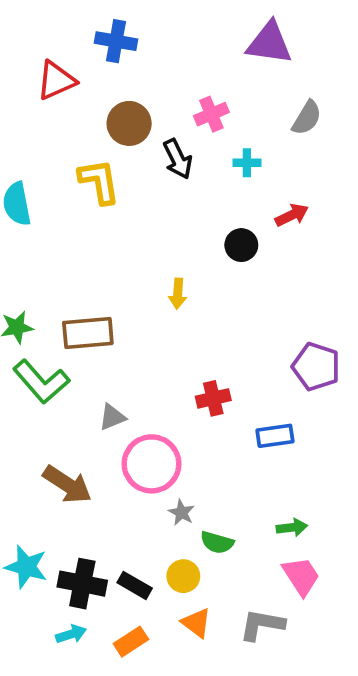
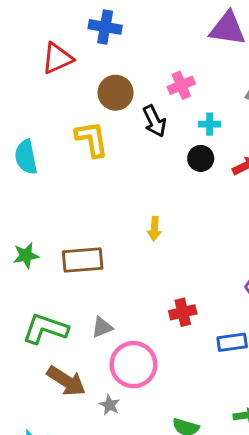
black circle: (241, 245) -> (201, 158), moved
green L-shape: (41, 382) -> (45, 329), moved, turned 150
gray star: (181, 513) -> (110, 405), moved

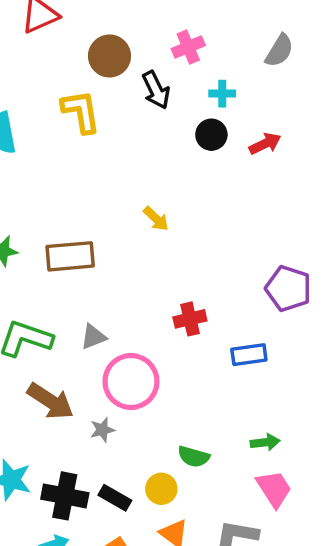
yellow arrow: (154, 229) -> (156, 219), turned -50
gray star: (110, 405) -> (102, 430), turned 30

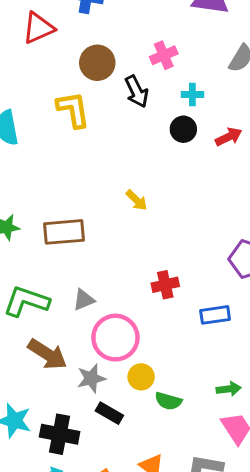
gray star: (102, 430) -> (91, 378), size x1.4
yellow circle: (161, 489) -> (141, 377), moved
black rectangle: (115, 498) -> (109, 413), moved

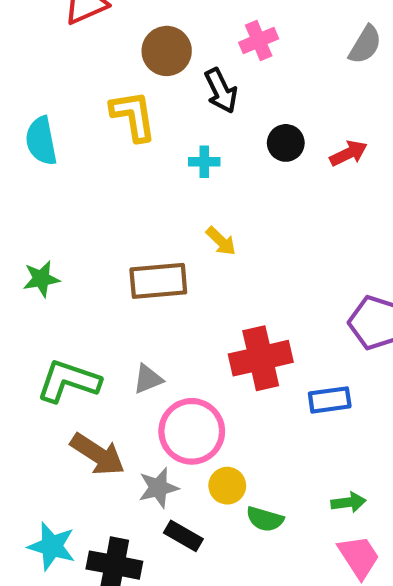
cyan cross: (192, 94) -> (204, 162), moved
brown rectangle: (64, 232) -> (158, 281), moved
red cross: (165, 285) -> (261, 358), size x1.6

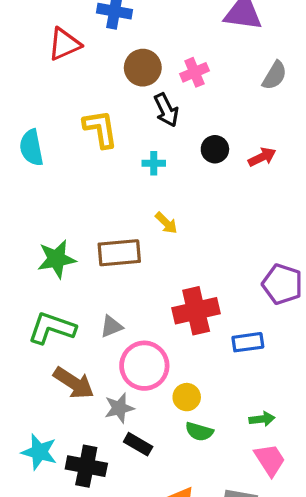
brown circle: (167, 51) -> (143, 68), moved
green star: (41, 279) -> (56, 259), moved, size x1.4
yellow circle: (227, 486) -> (187, 397), moved

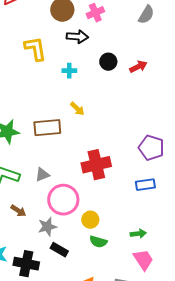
black arrow: (166, 110) -> (77, 37), turned -60
blue rectangle: (248, 342) -> (145, 185), moved
brown arrow: (74, 383) -> (18, 211), size x0.6

